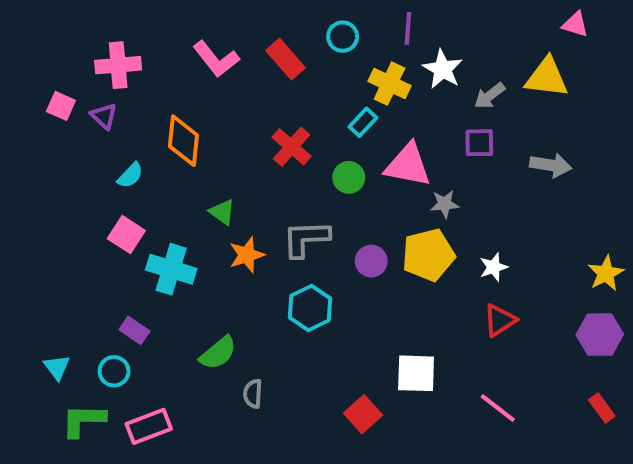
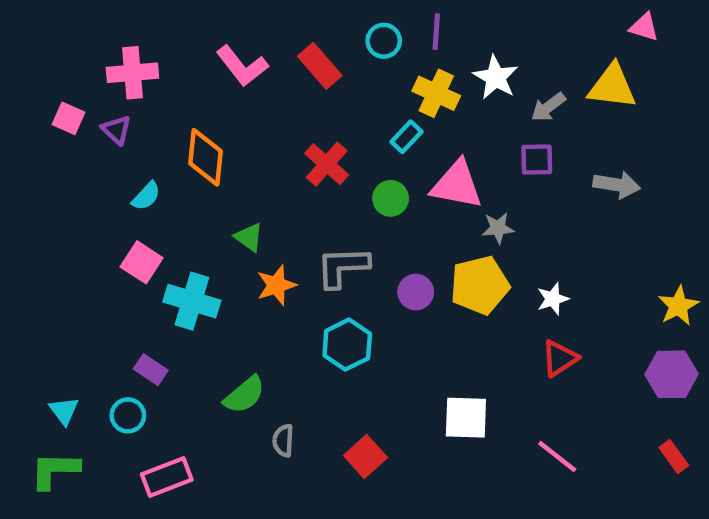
purple line: (408, 28) -> (436, 32), moved
red square: (363, 414) -> (365, 456), moved
green L-shape: (83, 420) -> (55, 470), moved

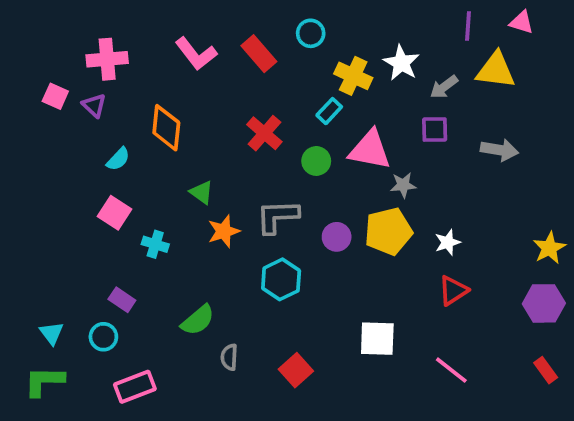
purple line: (436, 32) -> (468, 26), moved
cyan cross: (192, 301) -> (155, 244), size x0.6

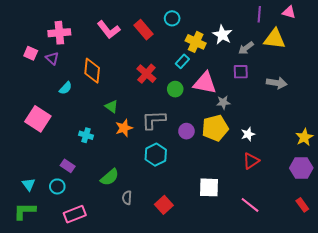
pink square: (115, 213) -> (38, 119), moved, size x1.4

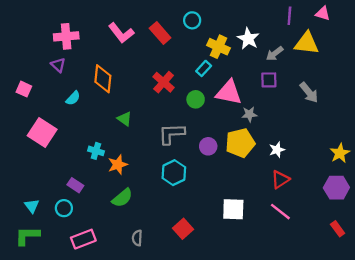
pink square: (31, 53) -> (24, 89), moved
gray arrow: (277, 83) -> (309, 92), turned 42
orange star: (124, 128) -> (118, 165), moved
gray semicircle: (127, 198) -> (137, 238), moved
pink line: (250, 205) -> (280, 212), moved

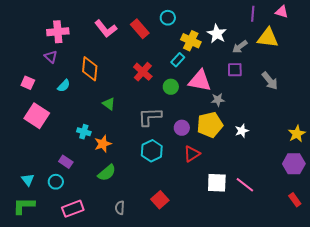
pink square: (24, 89) -> (28, 83), moved
red triangle: (280, 180) -> (192, 154), moved
white square: (233, 209) -> (217, 183), moved

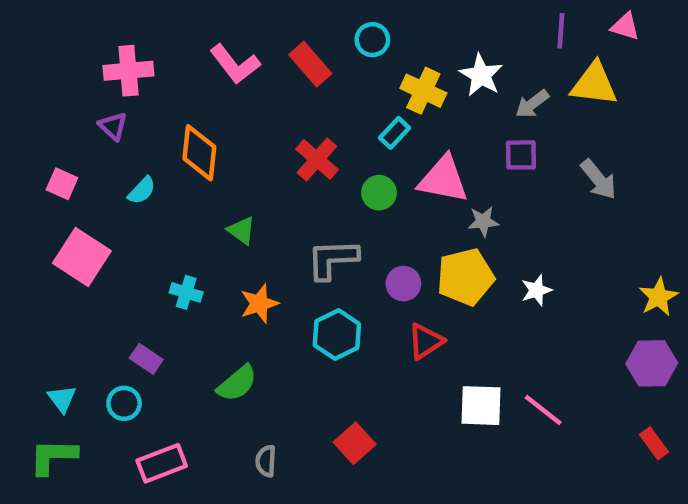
orange star: (103, 144) -> (259, 304), moved

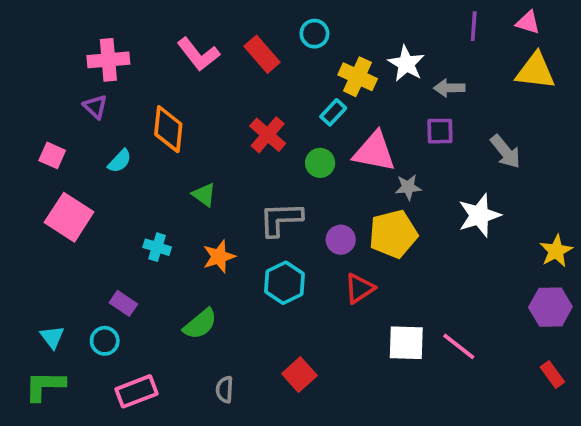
yellow triangle: (594, 84) -> (535, 71), moved
gray arrow: (532, 104) -> (449, 88), turned 36
white star: (536, 290) -> (479, 215), moved, size x1.6

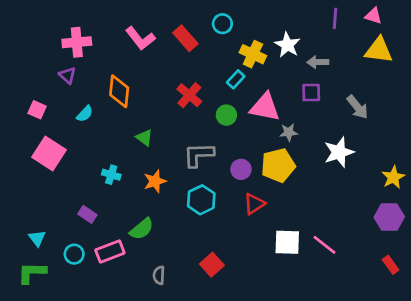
cyan circle: (105, 341) -> (74, 254), moved
pink rectangle: (137, 391) -> (110, 251), moved

